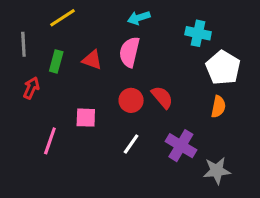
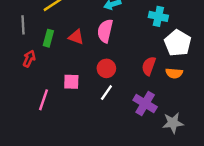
red semicircle: (162, 97) -> (149, 66), moved, turned -120
orange semicircle: (218, 107) -> (174, 73), turned 84
white line: (131, 144) -> (106, 93), moved

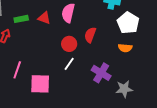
green rectangle: (48, 38) -> (21, 19), turned 64
red semicircle: (149, 66) -> (90, 35), moved
pink square: (71, 82) -> (40, 84), moved, size x1.5

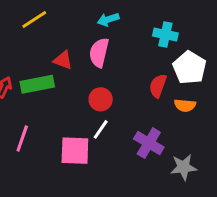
green rectangle: (21, 19) -> (37, 84), moved, size x1.5
red semicircle: (90, 35) -> (158, 86), moved
pink square: (40, 84) -> (75, 151), moved

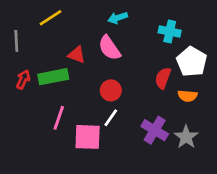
pink semicircle: (99, 53) -> (109, 48), turned -48
pink line: (22, 139) -> (59, 118), moved
gray star: (183, 167) -> (186, 137), moved, turned -30

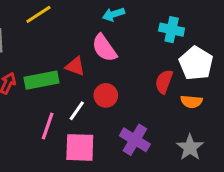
red triangle: (77, 55) -> (75, 66), moved
white line: (111, 118) -> (77, 111), moved
purple cross: (155, 130) -> (135, 140), moved

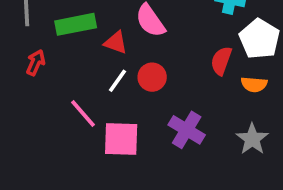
green rectangle: (42, 80) -> (76, 24), moved
white line: (77, 111) -> (118, 81), moved
pink line: (48, 126) -> (83, 114), turned -60

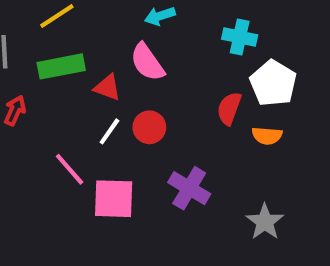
gray star: (252, 139) -> (265, 222), moved

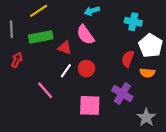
purple cross: (189, 188) -> (122, 93), moved
pink square: (114, 199) -> (90, 105), moved

